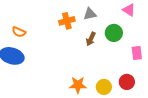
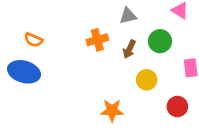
orange cross: (67, 21) -> (97, 40), moved
yellow circle: (104, 87) -> (147, 80), moved

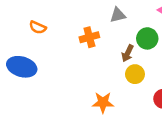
orange semicircle: (33, 40) -> (38, 27), moved
brown arrow: (129, 49) -> (128, 53), moved

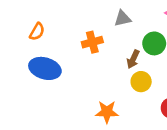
orange semicircle: (38, 27) -> (37, 32), turned -84
blue ellipse: (22, 67) -> (45, 68), moved

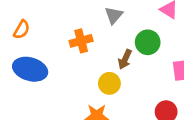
gray triangle: (123, 18) -> (114, 15), turned -36
yellow circle: (141, 82) -> (109, 83), moved

